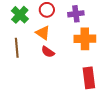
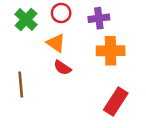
brown line: (17, 48) -> (21, 85), moved
red rectangle: (89, 78) -> (116, 102), turned 40

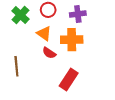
orange cross: (111, 51) -> (72, 40), moved
red rectangle: (116, 102) -> (69, 80), moved

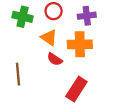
green cross: (20, 15) -> (23, 17), turned -30

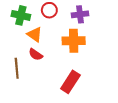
orange triangle: (49, 37) -> (35, 34), moved
red semicircle: (55, 59) -> (36, 54), moved

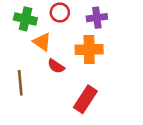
red semicircle: (36, 54) -> (56, 66), moved

